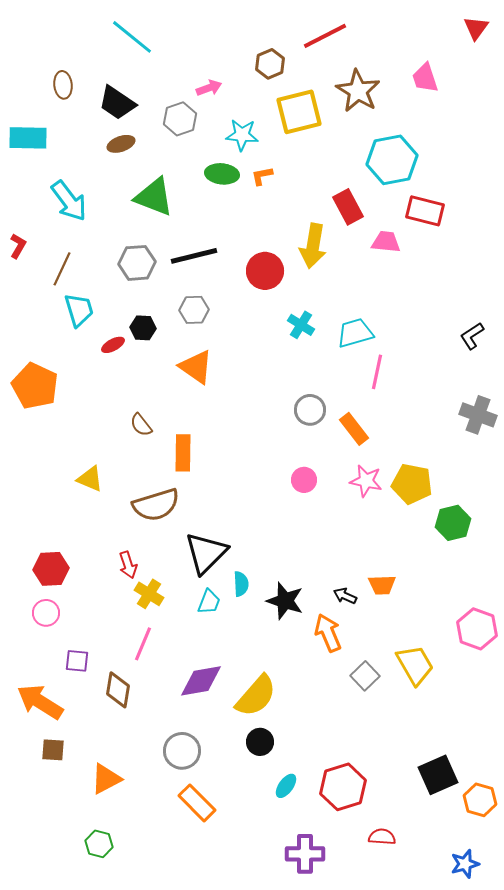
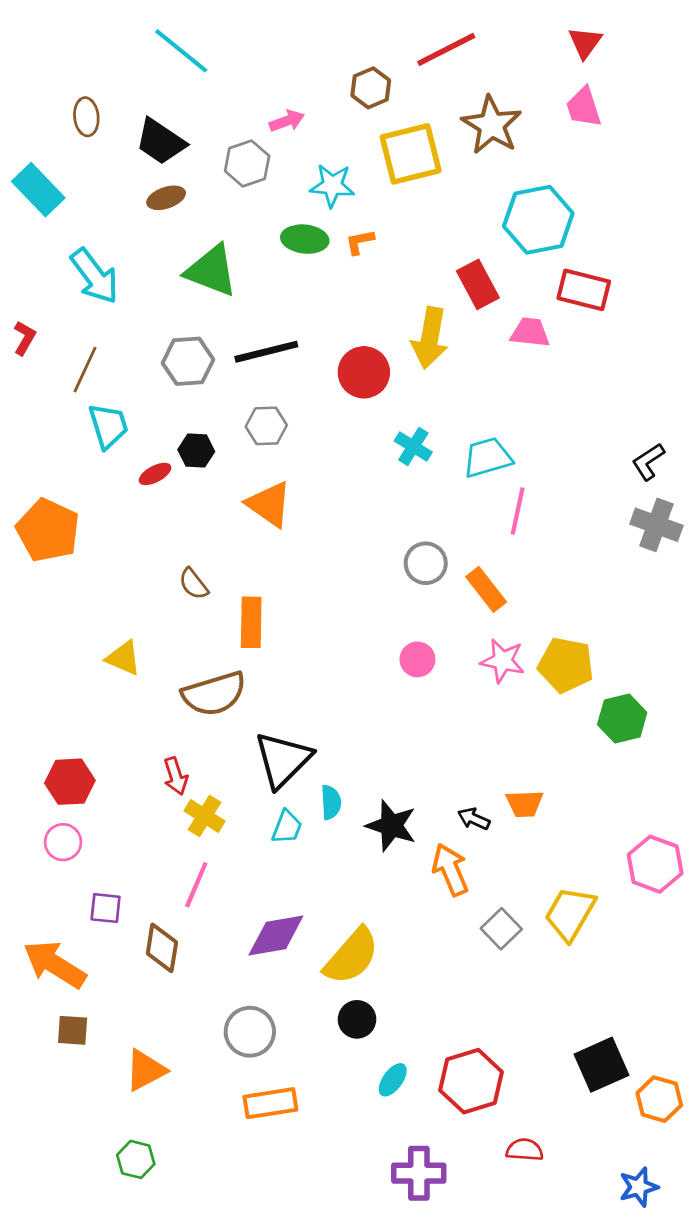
red triangle: (476, 28) -> (585, 43), moved
cyan rectangle: (28, 138) -> (38, 190), turned 45
gray cross: (478, 415) -> (656, 525), moved
yellow trapezoid: (415, 665) -> (570, 914), turned -120
orange rectangle: (197, 803) -> (270, 1103), turned -54

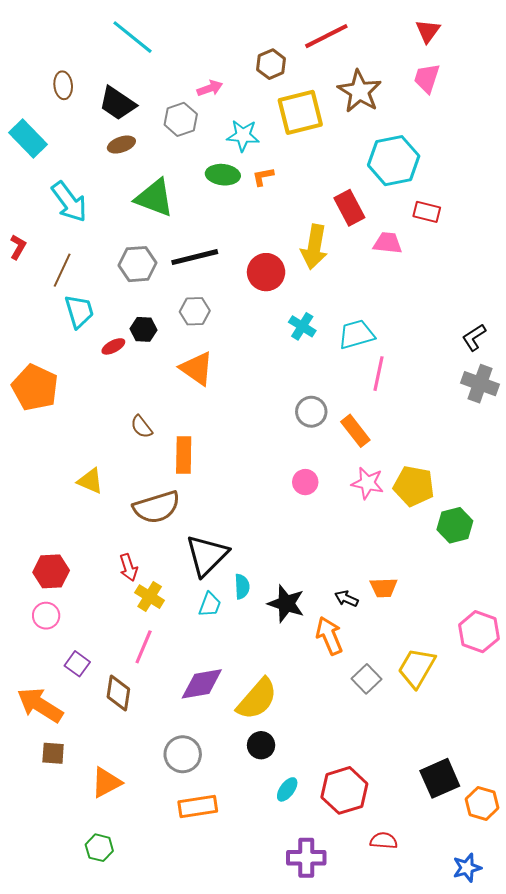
pink trapezoid: (584, 107) -> (427, 78), turned 36
red rectangle: (584, 290) -> (427, 212), size x0.7
purple square: (106, 908) -> (77, 664), turned 30

